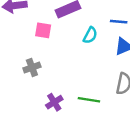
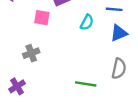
purple cross: (54, 102) -> (17, 86), moved

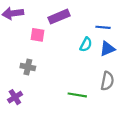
cyan semicircle: (87, 22) -> (86, 44), moved
gray cross: (31, 53) -> (28, 67), turned 32

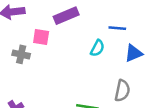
blue triangle: (107, 49) -> (134, 53), moved
gray cross: (28, 67) -> (21, 54), moved

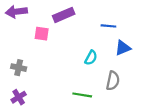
cyan semicircle: (97, 48) -> (91, 58), moved
gray cross: (21, 54) -> (19, 68), moved

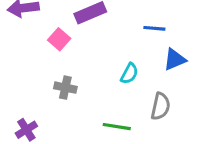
pink square: (42, 34) -> (59, 39), turned 32
gray cross: (19, 68) -> (65, 88), moved

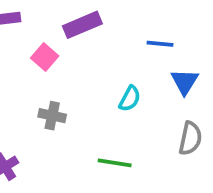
blue triangle: (175, 59) -> (185, 82), turned -35
gray semicircle: (161, 106) -> (190, 138), moved

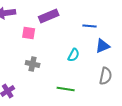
pink square: (45, 57) -> (29, 33), turned -32
blue triangle: (185, 82) -> (103, 46), turned 35

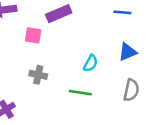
blue line: (90, 26) -> (122, 12), moved
green line: (66, 89) -> (80, 93), moved

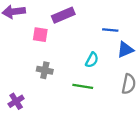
blue line: (122, 12) -> (110, 30), moved

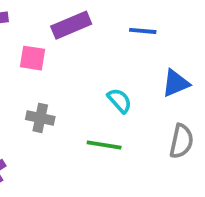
blue line: (110, 30) -> (143, 31), moved
cyan semicircle: (92, 60) -> (120, 101), turned -70

